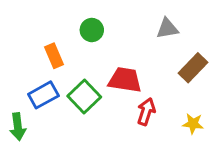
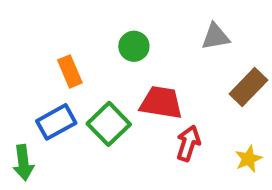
green circle: (92, 30) -> (134, 46), moved
yellow star: (193, 124) -> (248, 159), turned -30

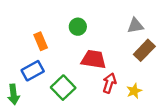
gray triangle: (215, 37) -> (135, 26), moved
green square: (109, 124) -> (63, 88), moved
yellow star: (248, 159) -> (134, 91), moved

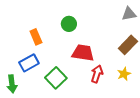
gray triangle: (135, 26) -> (129, 14), moved
yellow star: (134, 91) -> (124, 74), moved

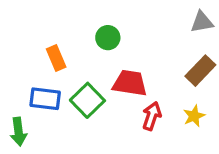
blue rectangle: (29, 63) -> (45, 99), turned 36
green square: (56, 78) -> (87, 100), moved

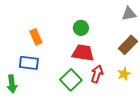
green circle: (108, 38) -> (81, 28), moved
green square: (87, 100) -> (71, 80), moved

